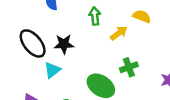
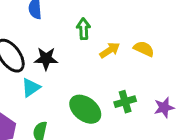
yellow semicircle: (142, 16) -> (144, 49), moved
green cross: (129, 67) -> (125, 102), moved

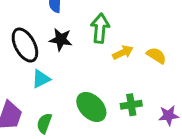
green arrow: (84, 29) -> (100, 28), size x1.4
black star: (46, 59) -> (61, 39), moved

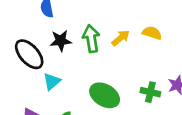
green arrow: (100, 28) -> (91, 39), moved
green cross: (131, 105) -> (150, 92), moved, turned 36

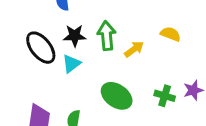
yellow arrow: (121, 38) -> (134, 49), moved
cyan triangle: (52, 81) -> (71, 64), moved

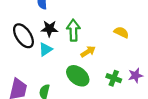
yellow arrow: (134, 49) -> (88, 52), moved

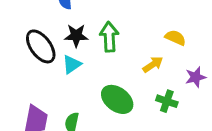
yellow arrow: (88, 52) -> (153, 64), moved
purple star: (135, 75) -> (196, 77), moved

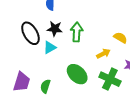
green cross: (167, 101) -> (110, 79), size x1.5

